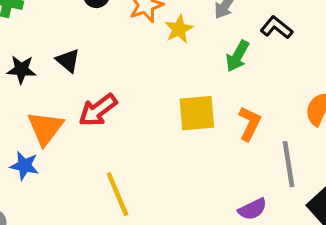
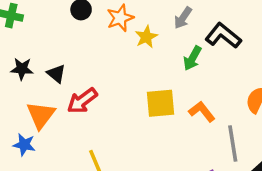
black L-shape: (276, 28) -> (223, 36), size x1.4
black triangle: (68, 61) -> (56, 74), moved
orange L-shape: (249, 124) -> (202, 111), turned -64

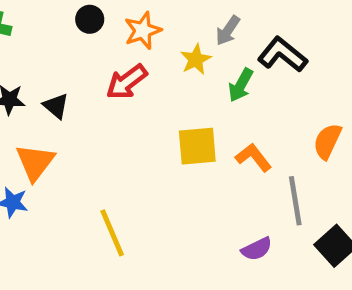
yellow star: (146, 37) -> (196, 59), moved
red arrow: (82, 101) -> (127, 82), moved

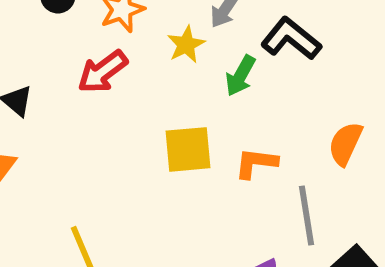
orange L-shape: (254, 157) -> (256, 163), turned -45

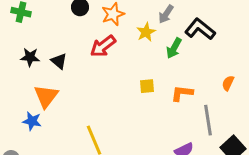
orange semicircle: (345, 144) -> (228, 83), size x0.7
yellow square: (188, 149) -> (147, 86), size x0.6

